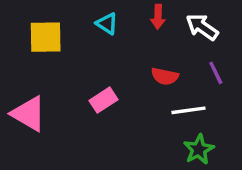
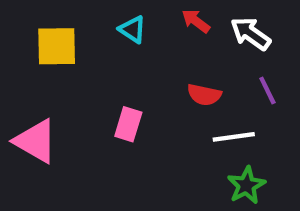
red arrow: (158, 17) -> (196, 21), turned 125
pink rectangle: (103, 100) -> (128, 124), turned -40

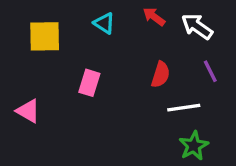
red semicircle: (204, 95) -> (161, 75), turned -85
pink rectangle: (128, 124) -> (89, 83), moved
pink triangle: (36, 141) -> (28, 111), size x0.7

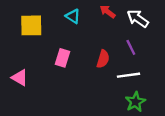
purple line: (210, 71) -> (131, 47), moved
red semicircle: (161, 75) -> (103, 59), moved

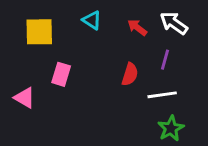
red arrow: (108, 12) -> (137, 27), moved
purple line: (131, 47) -> (165, 60), turned 42
pink rectangle: (62, 58) -> (61, 74), moved

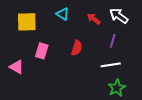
red semicircle: (130, 74) -> (77, 48), moved

